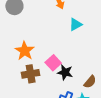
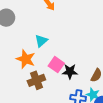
cyan triangle: (76, 24) -> (41, 41), moved

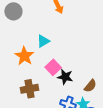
brown cross: (36, 80) -> (30, 89), moved

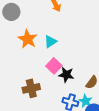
cyan triangle: (43, 41) -> (50, 42), moved
orange star: (24, 56) -> (28, 39), moved

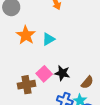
pink square: (54, 66) -> (44, 74), moved

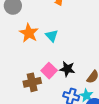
cyan triangle: (48, 39) -> (52, 36), turned -40

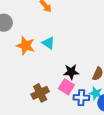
pink square: (49, 71) -> (66, 87), moved

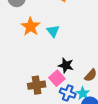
brown cross: (40, 93) -> (37, 85), moved

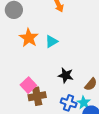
cyan triangle: (53, 31) -> (51, 41), turned 40
pink square: (57, 78) -> (28, 85), moved

